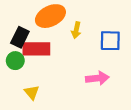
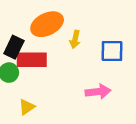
yellow triangle: (32, 92) -> (27, 107), turned 35

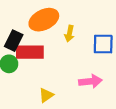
yellow triangle: (27, 107) -> (46, 95), moved

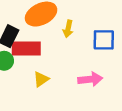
yellow triangle: (46, 95) -> (41, 79), moved

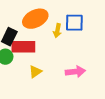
blue square: (104, 40) -> (74, 23), moved

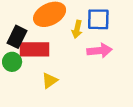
pink arrow: (75, 72) -> (100, 51), moved

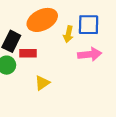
red rectangle: (35, 49) -> (28, 53), size x0.6

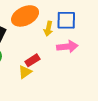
red rectangle: (28, 53) -> (32, 60), moved, turned -32

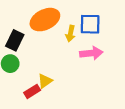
red rectangle: (32, 60) -> (32, 91), moved

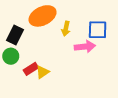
blue square: (90, 24) -> (98, 30), moved
red rectangle: (32, 91) -> (31, 69), moved

